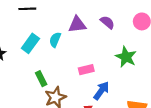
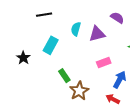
purple triangle: (77, 25) -> (97, 34), moved
cyan semicircle: (55, 40) -> (76, 29), moved

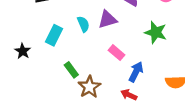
cyan semicircle: (76, 29) -> (83, 24), moved, turned 144
pink rectangle: (104, 62) -> (117, 53), turned 64

